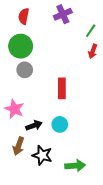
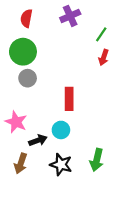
cyan circle: (60, 124) -> (61, 130), moved
black star: (42, 155) -> (61, 165), moved
green arrow: (75, 166) -> (97, 160), moved, turned 108

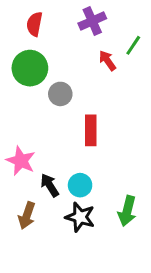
red arrow: (104, 57) -> (107, 60), moved, turned 126
gray circle: (28, 78) -> (60, 94), moved
cyan circle: (61, 130) -> (80, 185), moved
black arrow: (38, 140) -> (50, 185), turned -102

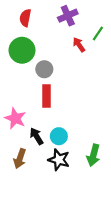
red rectangle: (91, 130) -> (47, 96), moved

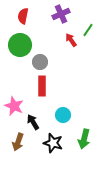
cyan circle: (59, 136) -> (63, 115), moved

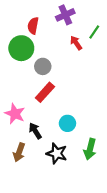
red semicircle: (23, 16) -> (33, 26), moved
red rectangle: (42, 86) -> (45, 92), turned 42

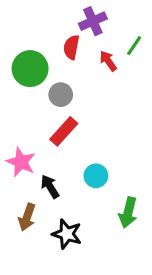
red semicircle: (33, 26) -> (71, 47), moved
black star: (57, 153) -> (67, 234), moved

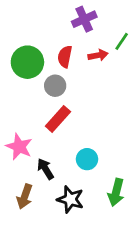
red semicircle: (71, 47) -> (65, 57), moved
red arrow: (108, 61) -> (98, 55), turned 114
black star: (67, 234) -> (70, 199), moved

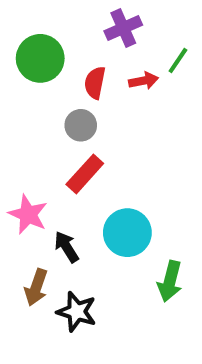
green circle: (27, 62) -> (40, 58), moved
cyan circle: (87, 159) -> (127, 233), size x1.5
black star: (70, 199) -> (77, 312), moved

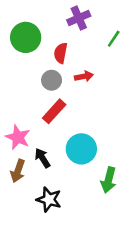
red arrow: (144, 81) -> (84, 76), moved
brown arrow: (36, 287) -> (18, 171), moved

